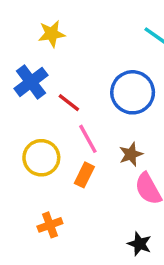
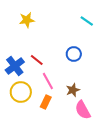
blue cross: (31, 82) -> (15, 66), moved
blue circle: (133, 92) -> (74, 54), size x0.6

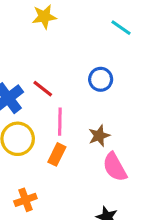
yellow star: (27, 20) -> (44, 17), moved
pink line: (48, 81) -> (60, 122), turned 30

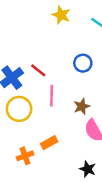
yellow star: (44, 17) -> (61, 15), moved, turned 30
orange rectangle: (57, 154) -> (49, 143), moved, turned 35

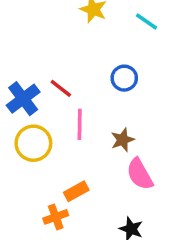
orange cross: (25, 156) -> (56, 217), moved

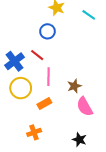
blue circle: (124, 78) -> (47, 31), moved
orange rectangle: (76, 191) -> (44, 104), moved

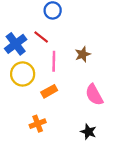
brown star: (74, 86) -> (83, 54), moved

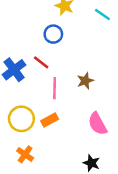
yellow circle: (23, 74) -> (21, 119), moved
orange cross: (38, 124) -> (25, 154), moved, turned -35

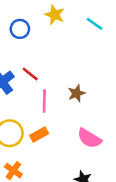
blue circle: (53, 34) -> (20, 29), moved
pink semicircle: (98, 124) -> (89, 138), turned -30

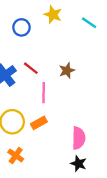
brown star: (77, 93) -> (67, 70), moved
pink semicircle: (89, 138) -> (79, 138), moved, turned -120

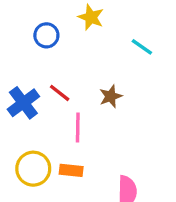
cyan line: (89, 23) -> (142, 47), moved
orange rectangle: (39, 123) -> (71, 170), turned 35

